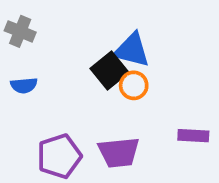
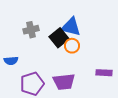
gray cross: (20, 31) -> (31, 30), moved, turned -35
blue semicircle: (24, 85) -> (11, 61), moved

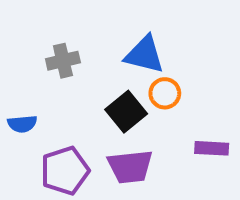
black square: (59, 38) -> (126, 112), moved
orange circle: (72, 46) -> (165, 93), moved

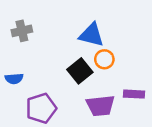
gray cross: (63, 61) -> (22, 31), moved
purple trapezoid: (130, 167) -> (100, 106), moved

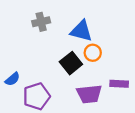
gray cross: (22, 31) -> (41, 22), moved
blue semicircle: (14, 79) -> (12, 79), moved, turned -35

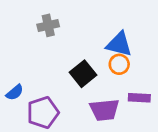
blue triangle: (81, 31) -> (119, 44), moved
orange circle: (93, 53) -> (119, 64), moved

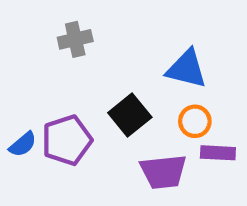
orange circle: (119, 64) -> (195, 121), moved
purple pentagon: (43, 113) -> (67, 140), moved

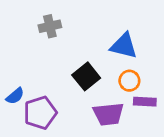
purple pentagon: (67, 140) -> (40, 113), moved

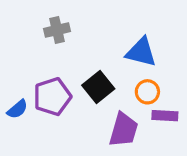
purple pentagon: (40, 113) -> (52, 97), moved
purple trapezoid: (108, 114) -> (124, 130), turned -68

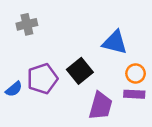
gray cross: (57, 30) -> (27, 24), moved
orange circle: (147, 92) -> (136, 73), moved

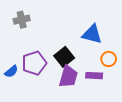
purple rectangle: (134, 94) -> (94, 76), moved
purple trapezoid: (101, 106) -> (68, 77), moved

